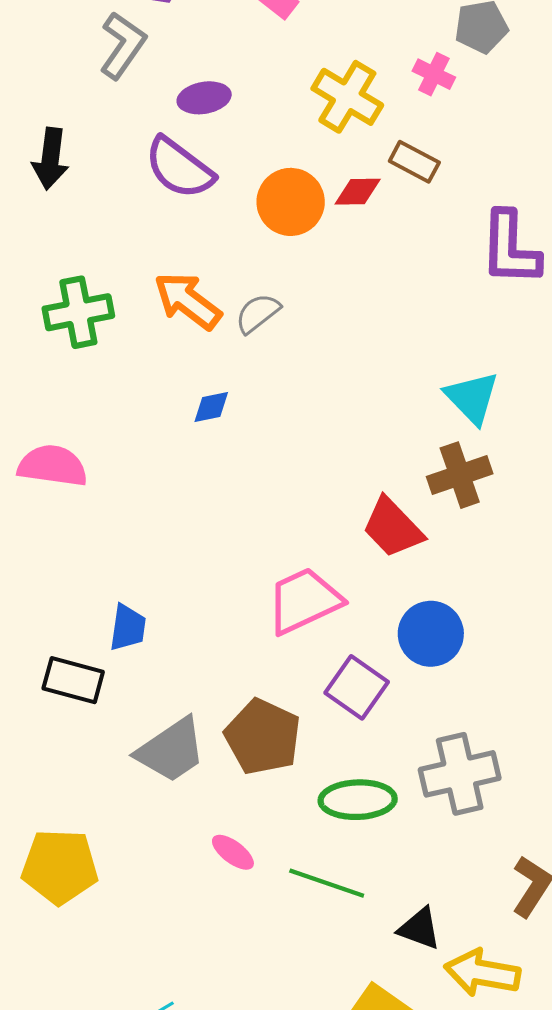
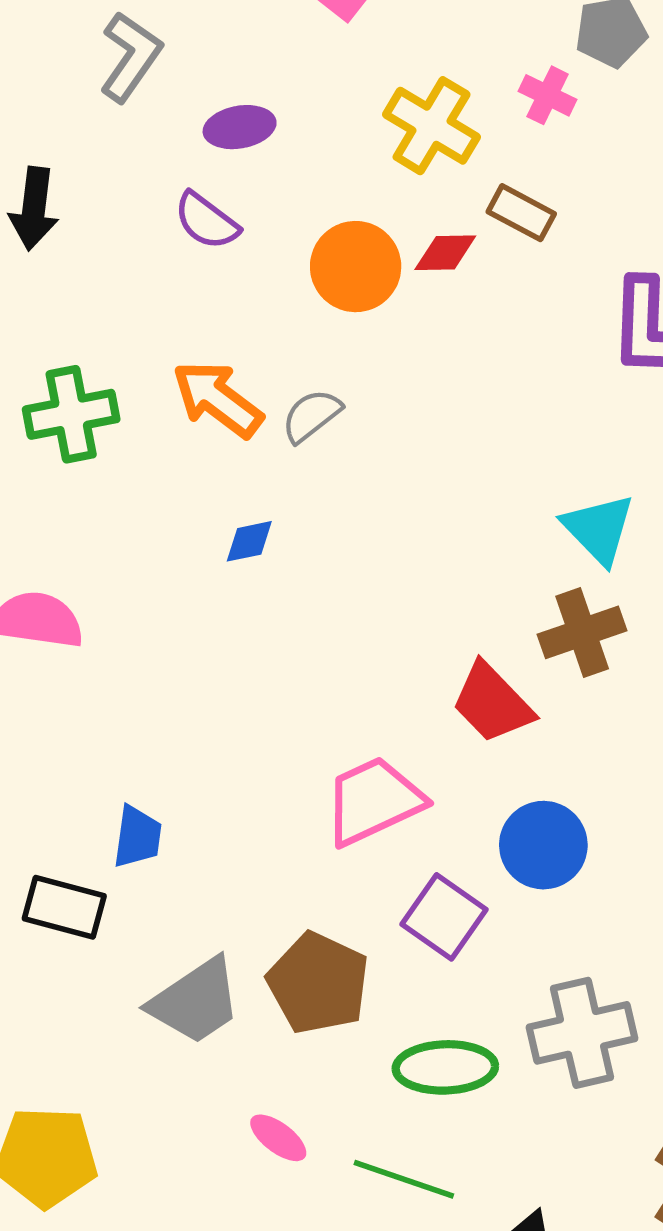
purple semicircle: (179, 168) -> (206, 221), size x0.7

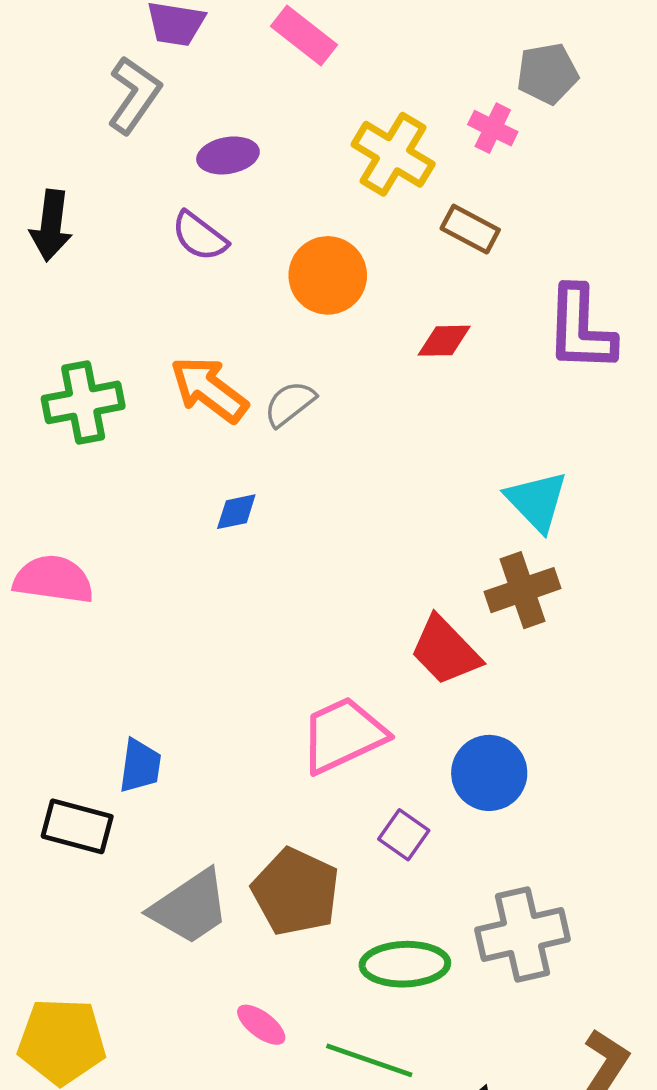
red diamond: (445, 253) -> (444, 341), moved
purple square: (444, 917) -> (404, 835), size x0.7

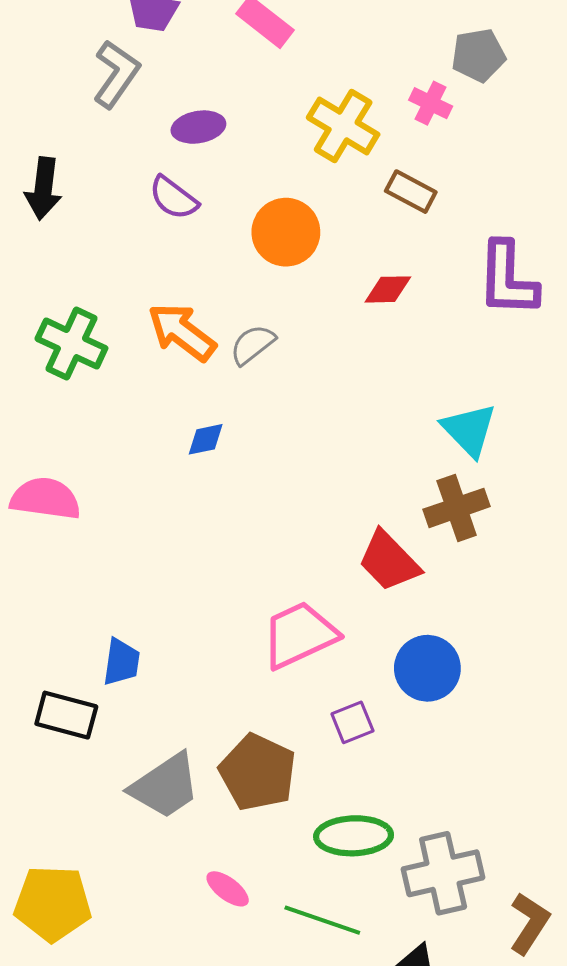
green cross: (83, 402) -> (71, 344), turned 36
purple square: (404, 835) -> (352, 722), turned 33
gray cross: (522, 934) -> (443, 873), moved

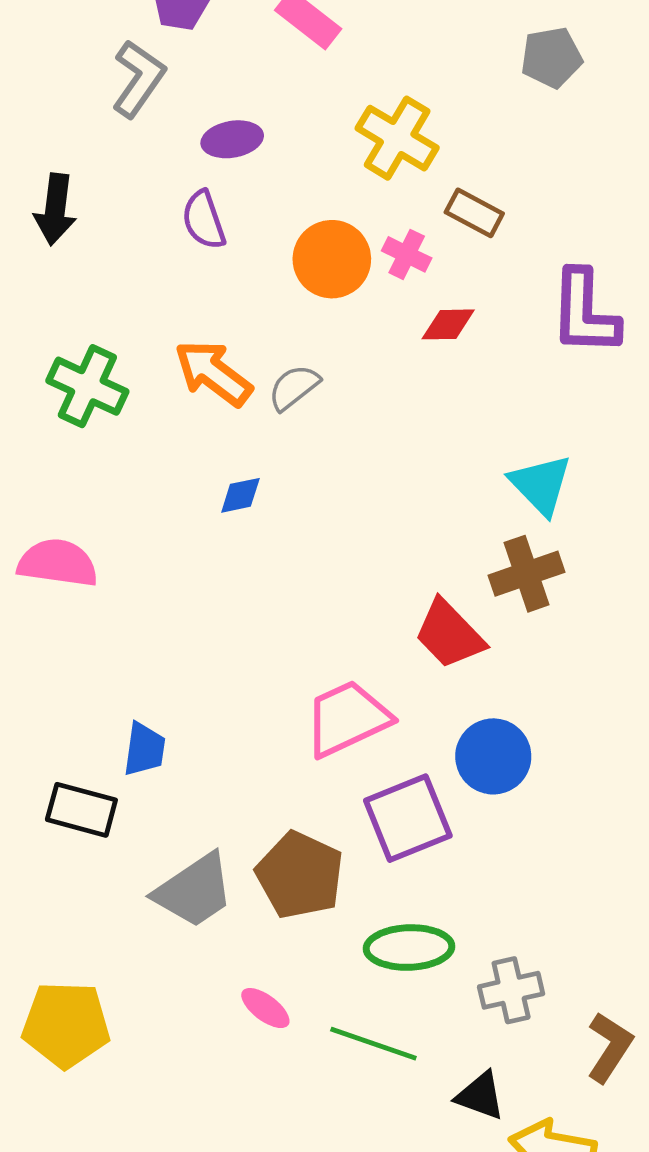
pink cross: (431, 103) -> (407, 254), moved
purple semicircle: (173, 198) -> (204, 220), turned 34
purple square: (352, 722) -> (408, 818), size x1.8
gray cross: (443, 873) -> (511, 990), size x0.7

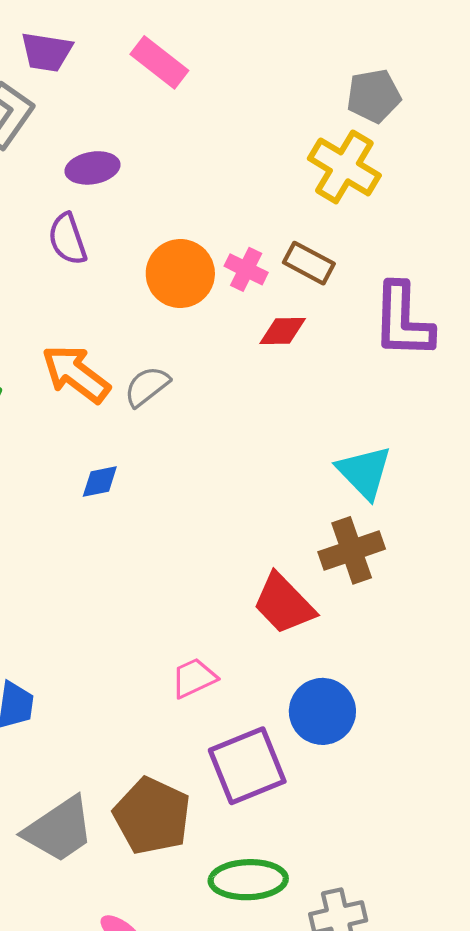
yellow cross: (397, 138) -> (344, 167), moved
brown rectangle: (474, 213) -> (309, 263), moved
pink trapezoid: (347, 718) -> (194, 678), size x0.6

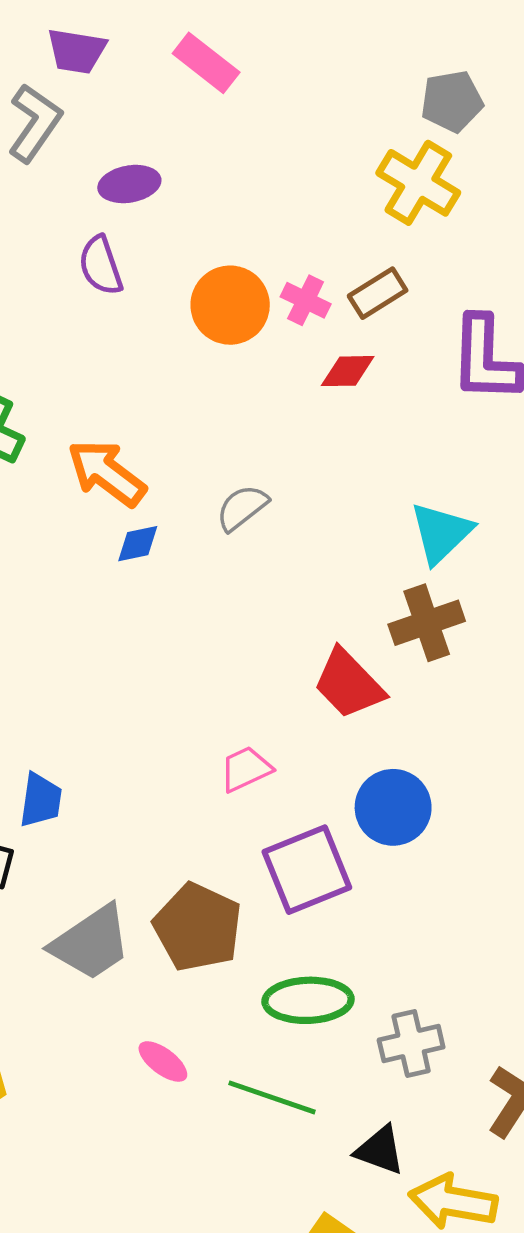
brown rectangle: (309, 263) -> (378, 293), turned -60
orange arrow: (76, 374) -> (107, 473), moved
gray semicircle: (147, 386) -> (242, 508), moved
cyan triangle: (364, 472) -> (441, 533), turned 30

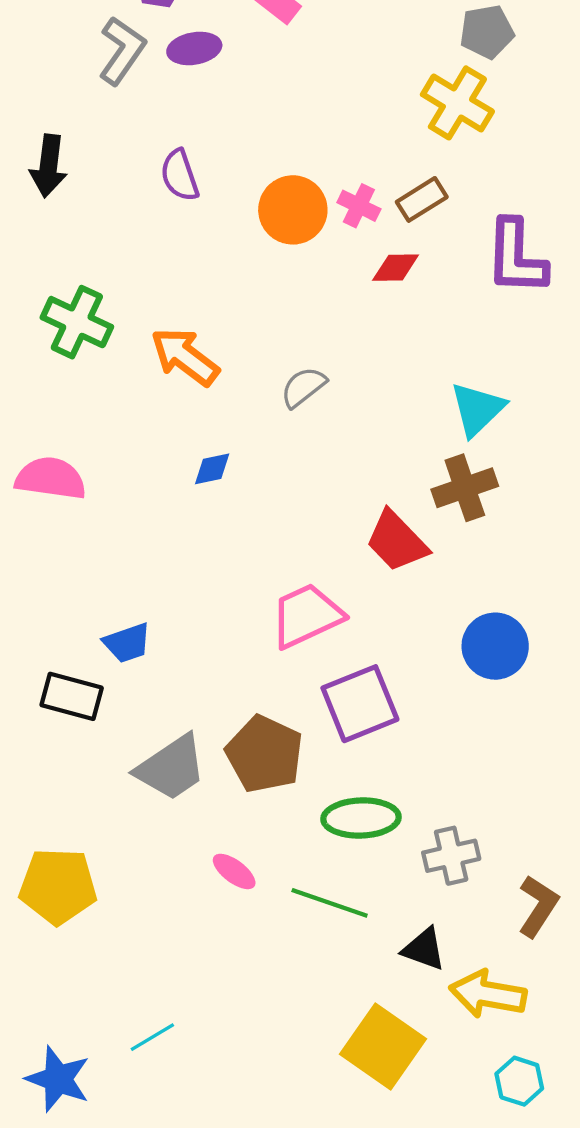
purple ellipse: (129, 184) -> (194, 48), moved
blue diamond: (138, 544) -> (212, 469), moved
pink trapezoid: (246, 769) -> (306, 616), size x1.6
blue trapezoid: (41, 800) -> (127, 643), turned 63
blue circle: (393, 807) -> (495, 646), moved

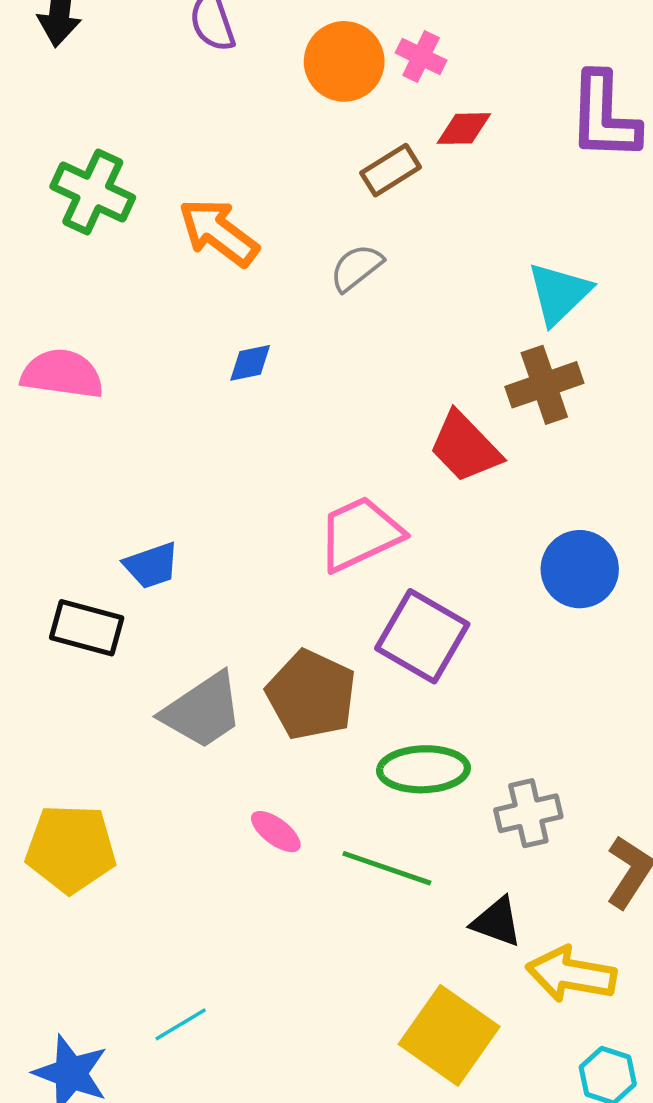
brown rectangle: (422, 199) -> (391, 170), moved
purple square: (360, 704) -> (422, 636), turned -38

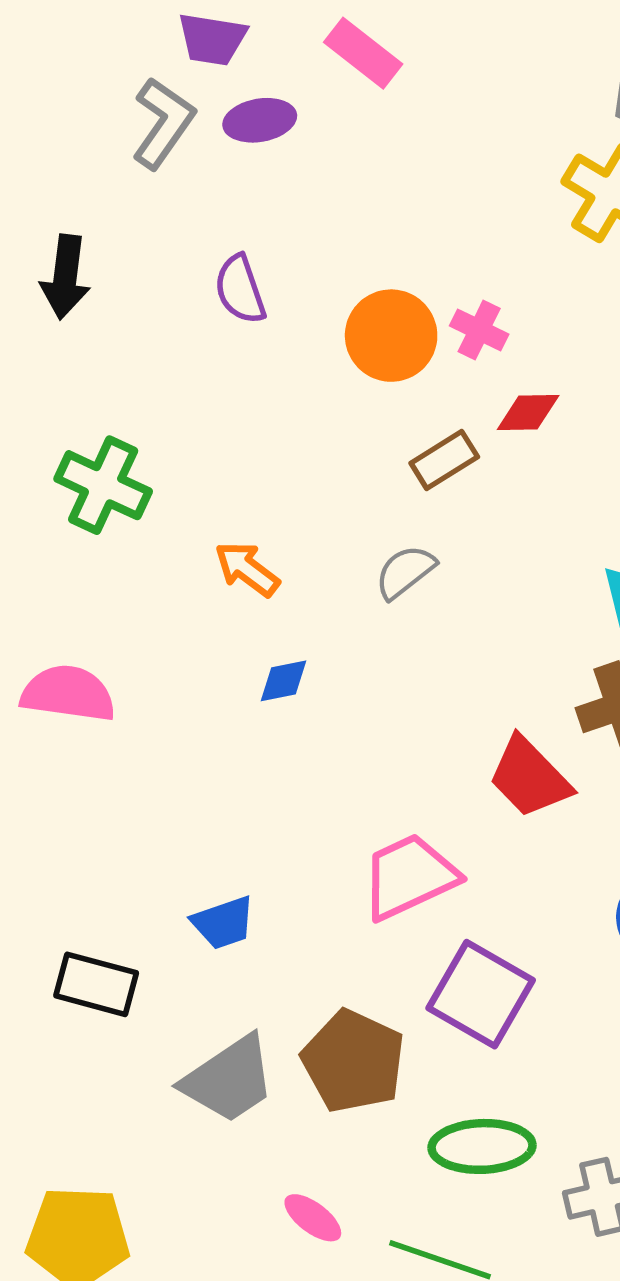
orange arrow: (218, 232) -> (247, 569), moved, size x0.7
blue trapezoid: (151, 565) -> (223, 923), moved

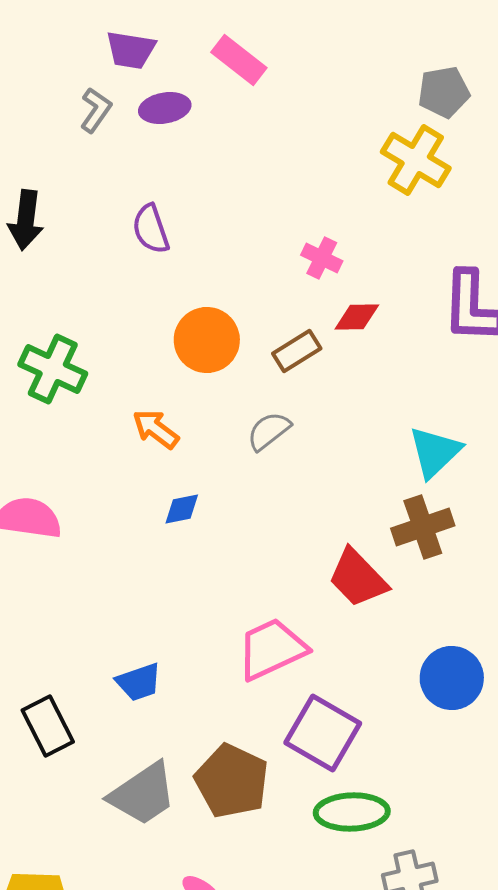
gray L-shape: (163, 123) -> (96, 110), size x0.7
orange circle: (391, 336) -> (207, 340), moved
black rectangle: (96, 984) -> (48, 726), turned 48
green ellipse: (482, 1146) -> (352, 812), moved

